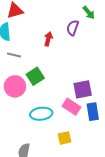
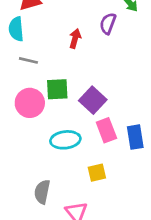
green square: (35, 76) -> (57, 89), turned 30
purple square: (83, 89) -> (93, 100), moved, turned -36
pink rectangle: (72, 107) -> (106, 130), turned 36

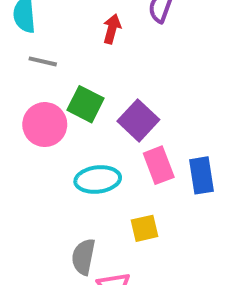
green square: (57, 89) -> (85, 104), turned 30
gray semicircle: (42, 192) -> (83, 257), moved

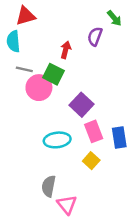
green square: (85, 104) -> (54, 74), moved
pink circle: (45, 125) -> (39, 88), moved
yellow square: (144, 228) -> (91, 161), moved, turned -35

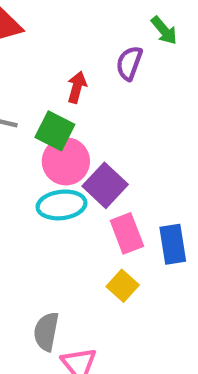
pink circle: (39, 88) -> (66, 161), moved
cyan ellipse: (57, 140) -> (62, 205), moved

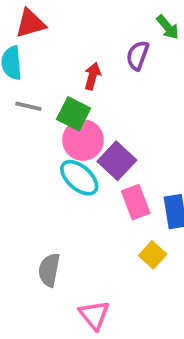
cyan ellipse: (62, 205) -> (79, 178), turned 48
yellow square: (123, 286) -> (153, 255), moved
gray semicircle: (46, 332) -> (49, 270), moved

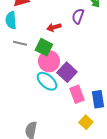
red arrow: (92, 76) -> (54, 27), turned -120

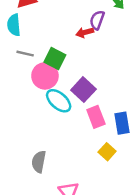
red arrow: (54, 27) -> (85, 32), moved
pink circle: (49, 61) -> (45, 76), moved

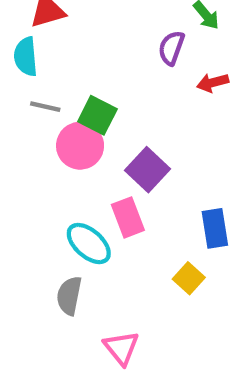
red arrow: (85, 32) -> (213, 83), moved
cyan ellipse: (59, 101) -> (89, 244), moved
pink rectangle: (96, 117) -> (128, 217), moved

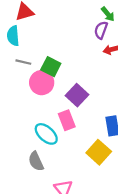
purple semicircle: (171, 48) -> (101, 30), moved
yellow square: (189, 278) -> (99, 152), size x1.5
gray semicircle: (69, 296) -> (36, 161), turned -36

